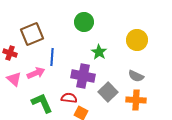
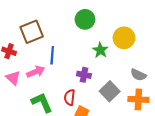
yellow circle: (137, 40) -> (124, 38), moved
purple cross: (83, 76) -> (84, 75), size x0.6
red semicircle: (69, 98) -> (70, 97), turned -91

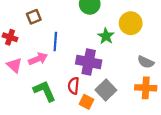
brown square: (32, 32) -> (34, 17), size x0.6
purple cross: (84, 75) -> (89, 62), size x1.6
gray square: (110, 91) -> (106, 90), moved

